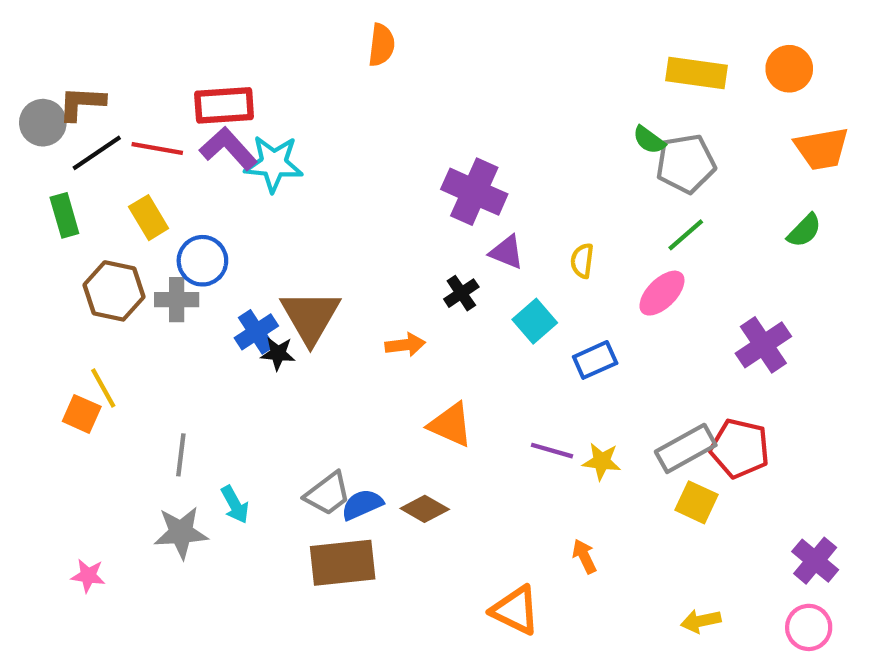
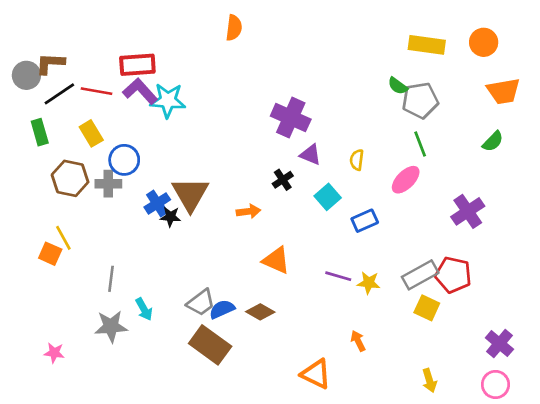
green line: (686, 235) -> (420, 144), turned -70
brown rectangle: (343, 563) -> (210, 345), turned 42
yellow arrow: (701, 621) -> (429, 381), turned -95

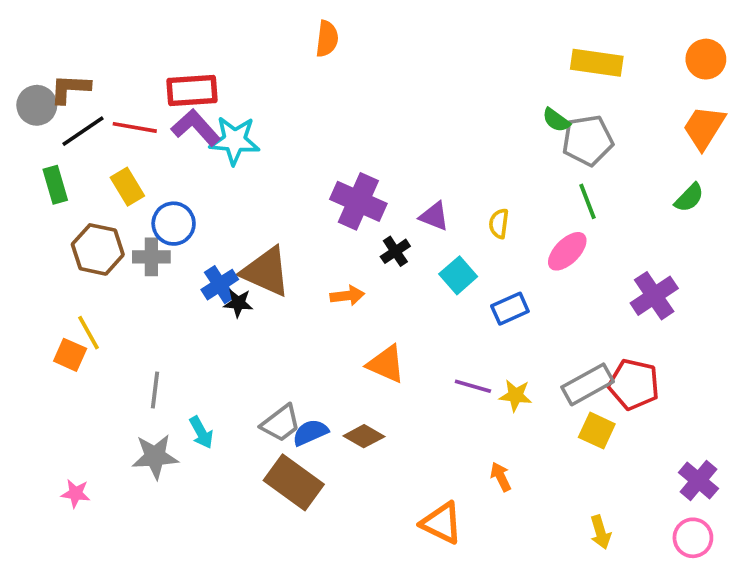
orange circle: (484, 42) -> (706, 59), moved
orange trapezoid: (503, 91) -> (704, 127), turned 132
purple cross: (291, 118) -> (358, 201), moved
brown triangle: (190, 194) -> (266, 272), turned -36

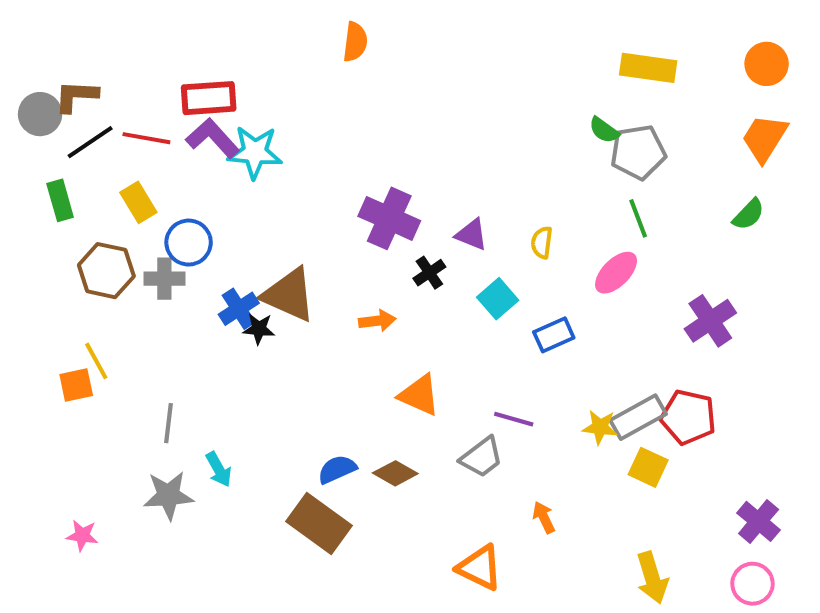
orange square: (70, 355) -> (76, 385), turned -36
yellow star: (516, 395) -> (600, 427), moved
gray trapezoid: (281, 423) -> (482, 457), moved
yellow arrow: (601, 532) -> (652, 578), size x1.4

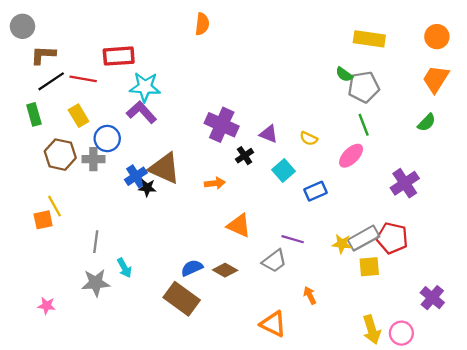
gray circle: (40, 114) -> (22, 26), moved
purple L-shape: (213, 138) -> (142, 112), moved
yellow semicircle: (542, 243) -> (309, 139), turned -72
yellow square: (648, 467) -> (369, 267), turned -30
pink circle: (752, 584) -> (401, 333), moved

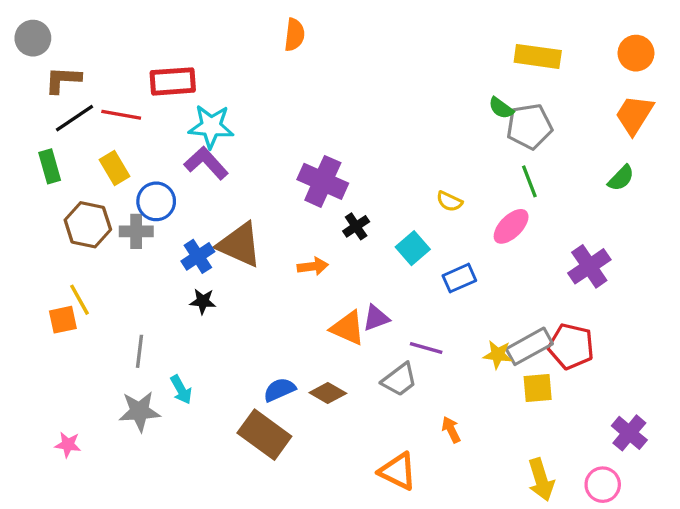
purple triangle: (269, 134) -> (376, 318), moved, turned -42
black star: (147, 188) -> (203, 301), moved
pink circle: (401, 333) -> (603, 485), moved

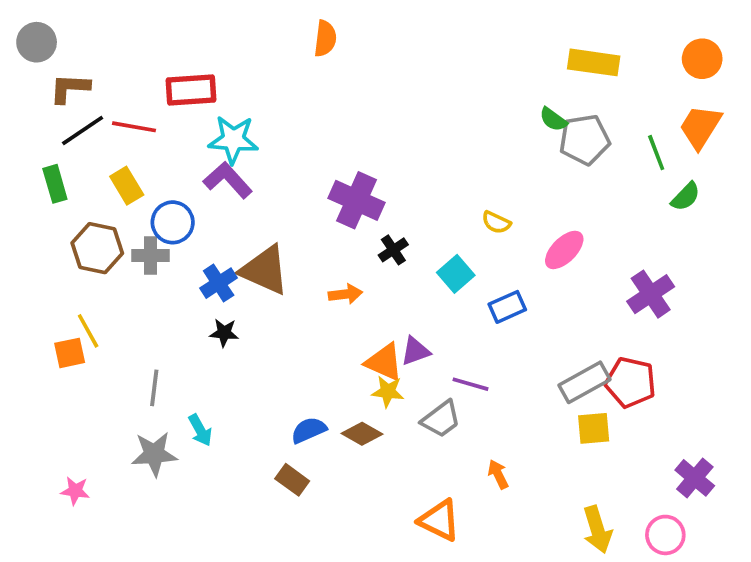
green line: (529, 181) -> (656, 153), moved
yellow star: (498, 355) -> (388, 392), moved
brown rectangle: (264, 435) -> (292, 480), size x0.6

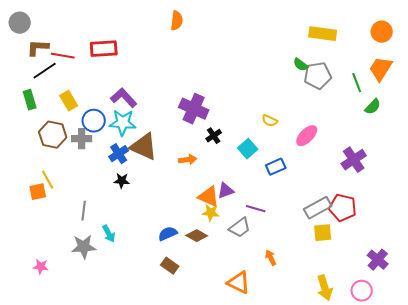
red line: (134, 127) -> (63, 56), moved
cyan star: (233, 140) -> (123, 123), moved
brown rectangle: (292, 480) -> (170, 266), moved

